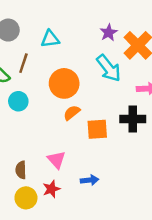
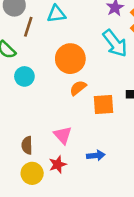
brown line: (23, 63) -> (28, 27), moved

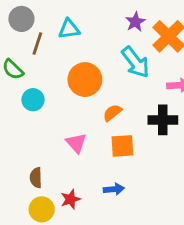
orange semicircle: (78, 88) -> (112, 113), moved
orange square: (103, 104) -> (122, 146), moved
pink triangle: (63, 135) -> (76, 143), moved

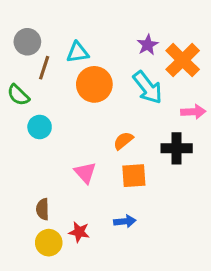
orange circle: (85, 80) -> (94, 84), moved
red star: (71, 199) -> (79, 232), turned 30

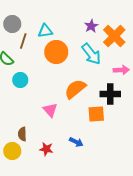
orange semicircle: (123, 141) -> (75, 89), size x1.6
orange square: (134, 176) -> (96, 114), moved
blue arrow: (125, 221) -> (76, 142), turned 32
yellow circle: (49, 243) -> (12, 151), moved

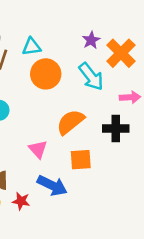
orange square: (96, 114) -> (81, 160), moved
blue arrow: (76, 142) -> (52, 186), moved, size x1.6
red star: (46, 149) -> (21, 201), moved

